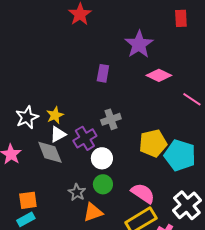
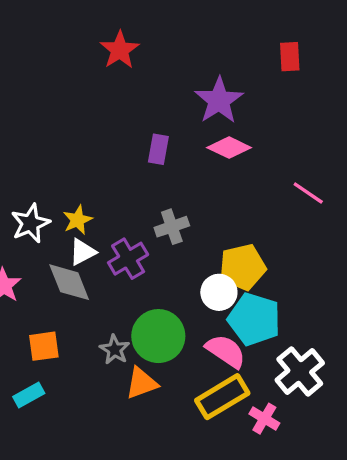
pink diamond: (159, 75) -> (229, 148), moved
cyan pentagon: (180, 155) -> (254, 319), moved
white circle: (102, 158) -> (219, 292), moved
green circle: (103, 184) -> (158, 336), size x1.6
orange square: (28, 200) -> (44, 346), moved

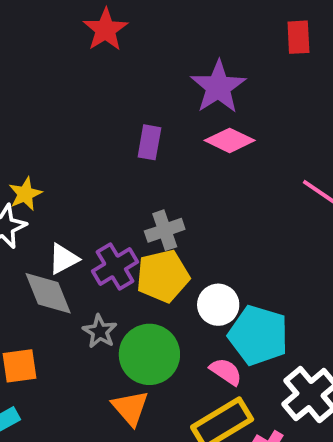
yellow star: (78, 220) -> (25, 194), moved
yellow pentagon: (243, 267) -> (163, 276), moved
gray star: (115, 350) -> (100, 331), moved
pink semicircle: (226, 351) -> (226, 372), size x0.7
orange triangle: (142, 383) -> (130, 408), turned -51

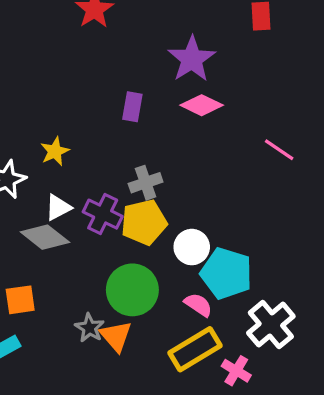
yellow star: (25, 194) -> (55, 151), moved
purple cross: (115, 267) -> (103, 214), turned -33
gray diamond: (48, 293) -> (45, 237), turned -30
gray star: (100, 331) -> (89, 328), moved

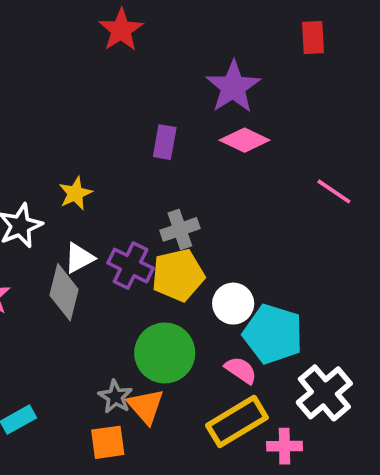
gray diamond: (45, 237) -> (64, 292), turned 66
orange square: (20, 300) -> (108, 442), moved
pink cross: (236, 371) -> (284, 446), turned -32

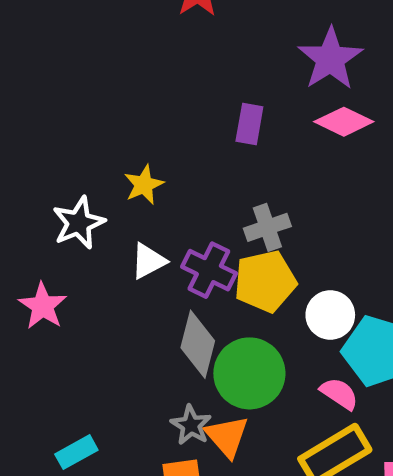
gray diamond: (64, 292) -> (198, 344), moved

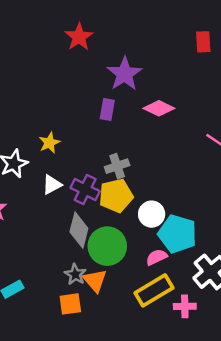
purple star: (330, 59) -> (124, 74), moved
pink semicircle: (339, 394) -> (156, 257), turned -60

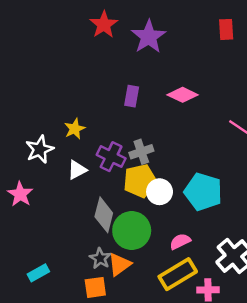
purple star: (124, 74) -> (149, 37), moved
purple cross: (85, 189) -> (111, 157), moved
white circle: (152, 214) -> (160, 192), moved
cyan pentagon: (177, 234) -> (203, 192), moved
orange triangle: (95, 281) -> (120, 264), turned 35

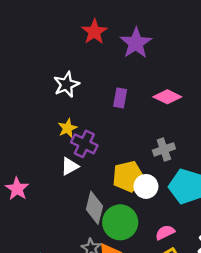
white star: (40, 149) -> (66, 84), moved
gray cross: (141, 152) -> (164, 149), moved
purple cross: (111, 157) -> (84, 144), moved

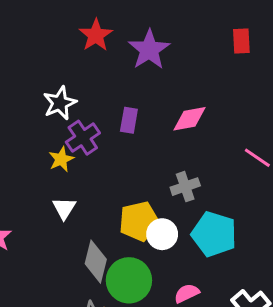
pink diamond: (167, 97) -> (190, 119), turned -36
purple cross: (84, 144) -> (83, 138), moved, turned 30
white triangle: (70, 166) -> (64, 208), turned -30

